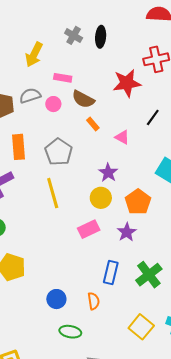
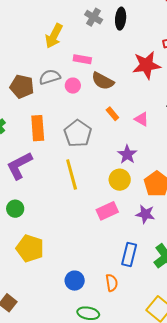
orange rectangle: (93, 124) -> (112, 114), moved
purple star: (127, 232) -> (145, 214), turned -30

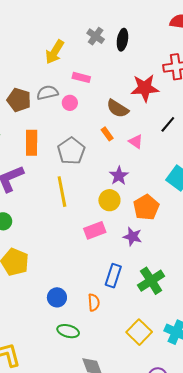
brown semicircle: (103, 81) -> (118, 109), moved

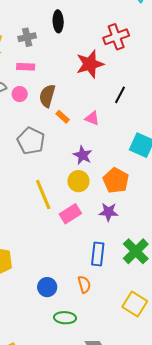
gray cross: (96, 36) -> (27, 37), moved, turned -36
brown semicircle: (118, 109) -> (47, 96), moved, turned 85
yellow line: (62, 192) -> (43, 195), moved

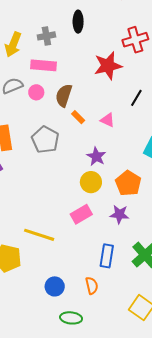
pink rectangle: (26, 67) -> (43, 65), size x1.4
yellow line: (43, 195) -> (39, 235), moved, turned -52

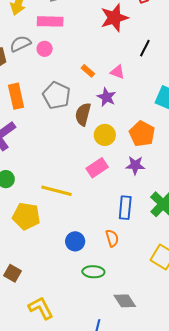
brown semicircle: (64, 95) -> (83, 114), moved
purple star: (96, 156) -> (106, 97), moved

